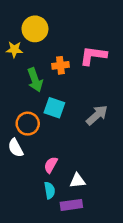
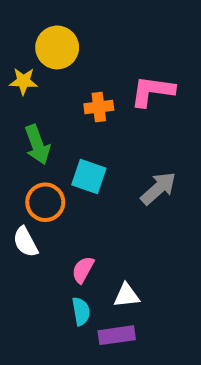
green arrow: (35, 80) -> (37, 145), moved

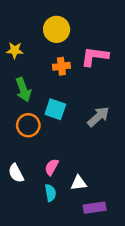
yellow circle: (57, 47) -> (57, 29), moved
white semicircle: (25, 242) -> (16, 173), moved
purple rectangle: (117, 335) -> (95, 208), moved

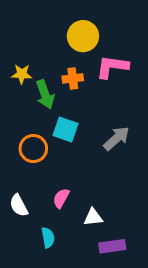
yellow circle: (57, 29) -> (83, 36), moved
yellow star: (15, 50) -> (22, 74), moved
green arrow: (23, 90) -> (45, 95), moved
cyan semicircle: (50, 193) -> (48, 238), moved

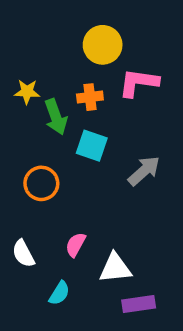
cyan square: (65, 130) -> (92, 146), moved
white triangle: (93, 217) -> (115, 268), size x1.4
cyan semicircle: (48, 238) -> (59, 293), turned 42

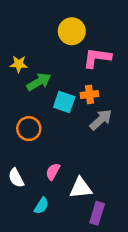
orange cross: (90, 97) -> (89, 94), moved
green arrow: (56, 117) -> (39, 82), turned -100
purple rectangle: (139, 304) -> (97, 213), turned -65

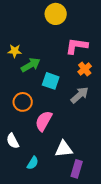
yellow circle: (72, 31) -> (56, 14), moved
orange cross: (89, 94) -> (85, 69), moved, turned -32
pink semicircle: (53, 172) -> (44, 121), moved, size x1.5

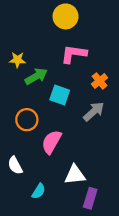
pink L-shape: (77, 46) -> (74, 54), moved

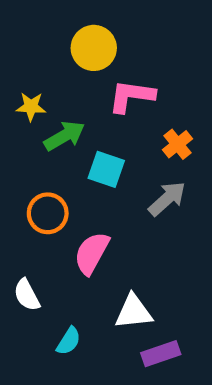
yellow circle: (66, 16) -> (94, 48), moved
purple rectangle: (90, 198) -> (161, 354), turned 54

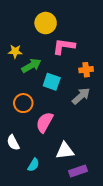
orange cross: (177, 144) -> (86, 70), turned 32

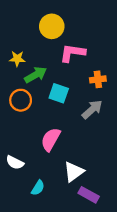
orange circle: (23, 103) -> (21, 100), moved
white semicircle: (13, 143) -> (15, 162), turned -35
white triangle: (65, 151) -> (74, 172), turned -30
purple rectangle: (78, 171) -> (89, 195), turned 48

